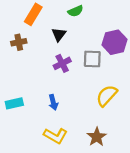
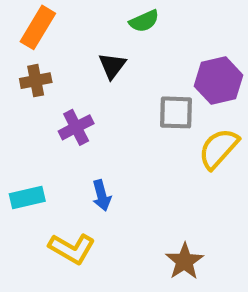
orange rectangle: (33, 14) -> (38, 27), moved
purple cross: (62, 63) -> (76, 127), moved
yellow semicircle: (107, 96) -> (219, 149), moved
yellow L-shape: (55, 136) -> (72, 249), moved

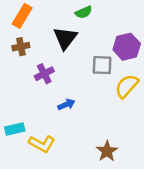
black triangle: (112, 66) -> (65, 38), size x1.5
blue arrow: (102, 195) -> (66, 104), moved, turned -98
cyan rectangle: (27, 197) -> (15, 129), moved

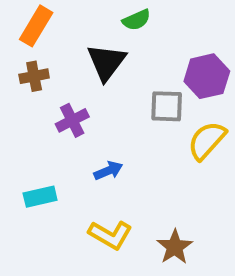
cyan rectangle: (15, 129) -> (40, 197), moved
yellow L-shape: (42, 144) -> (110, 235), moved

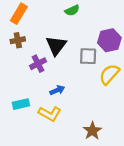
black triangle: (106, 62) -> (56, 46), moved
yellow L-shape: (110, 235) -> (50, 114), moved

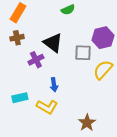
black triangle: (56, 46) -> (53, 43), turned -30
blue arrow: (57, 90) -> (54, 85), turned 104

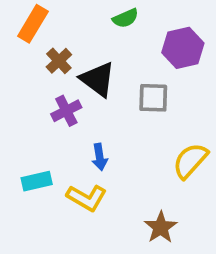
brown cross: (17, 38) -> (59, 61), moved, turned -32
purple hexagon: (103, 38) -> (183, 48), moved
yellow semicircle: (103, 70) -> (190, 161), moved

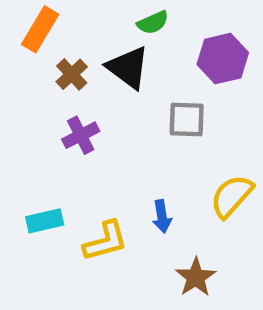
black triangle: (98, 79) -> (128, 68), moved
blue arrow: (100, 157) -> (162, 216), moved
yellow L-shape: (87, 198) -> (105, 241), turned -45

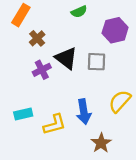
black triangle: (128, 68) -> (66, 58), moved
blue arrow: (162, 216) -> (84, 112), size x1.5

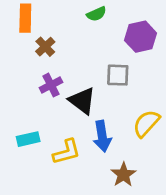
orange rectangle: (21, 15) -> (25, 18), turned -30
black triangle: (66, 58) -> (82, 101), moved

